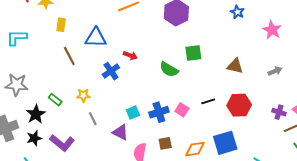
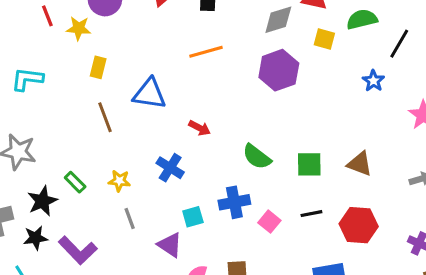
green square: (193, 53) -> (309, 164), moved
blue cross: (111, 71) -> (170, 168), moved, turned -30
blue cross: (159, 112) -> (234, 202), moved

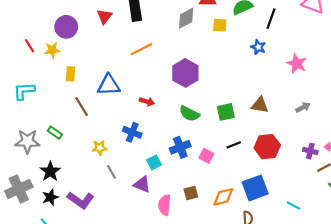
purple hexagon: (279, 70) -> (185, 73), moved
green rectangle: (75, 182) -> (55, 133), moved

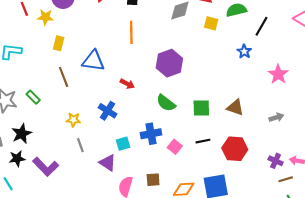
orange line: (141, 49) -> (131, 32), turned -75

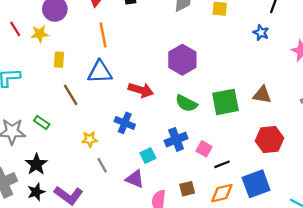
orange line: (131, 32) -> (103, 35), moved
red arrow: (127, 84) -> (141, 90), size x1.5
green square: (201, 108) -> (225, 102), size x1.4
black line: (203, 141) -> (222, 164), moved

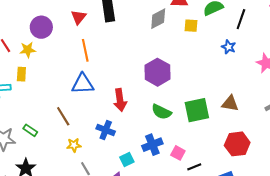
yellow rectangle: (59, 60) -> (21, 74), moved
red arrow: (141, 90) -> (120, 100), turned 65
brown line: (71, 95) -> (63, 116), moved

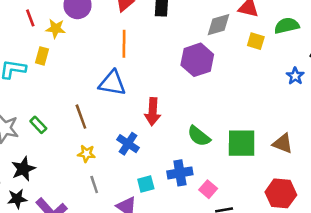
purple hexagon: (157, 72) -> (197, 60), moved

